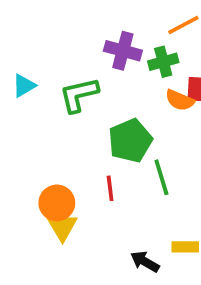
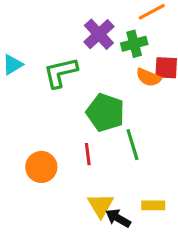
purple cross: (123, 51) -> (99, 34), turned 32
green pentagon: (130, 141) -> (105, 113), turned -30
yellow triangle: (62, 227) -> (101, 205), moved

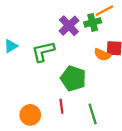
green cross: (134, 44) -> (93, 22), moved
green line: (133, 145) -> (93, 114), moved

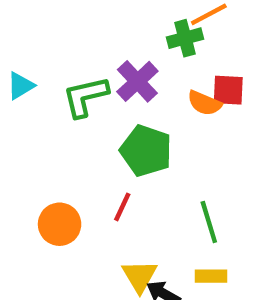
purple cross: (69, 26) -> (137, 81), moved
red line: (61, 106) -> (122, 207), turned 32
green line: (93, 114) -> (209, 222), moved

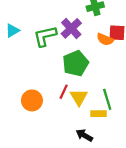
green pentagon: (146, 151) -> (76, 63), turned 30
yellow triangle: (140, 276) -> (79, 97), moved
yellow rectangle: (211, 276) -> (98, 114), moved

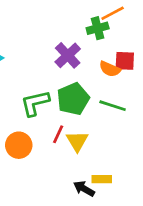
green L-shape: (45, 36) -> (35, 103), moved
green line: (107, 99) -> (113, 106), moved, turned -55
yellow rectangle: (98, 114) -> (102, 179), moved

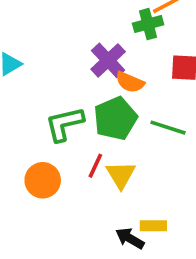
orange semicircle: (110, 69) -> (130, 82), moved

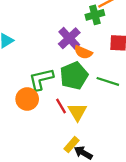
red line: (95, 166) -> (61, 106), turned -56
orange circle: (43, 180) -> (27, 99), moved
yellow rectangle: (153, 226) -> (72, 145), moved, turned -49

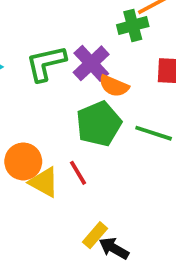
green L-shape: (41, 79) -> (46, 63), moved
yellow triangle: (77, 112) -> (44, 182), moved, turned -30

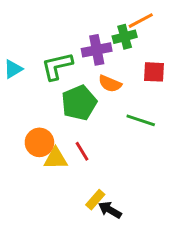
purple cross: (91, 63) -> (97, 50), moved, turned 32
green pentagon: (99, 124) -> (79, 103), moved
yellow triangle: (44, 182) -> (56, 159), turned -30

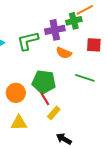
green pentagon: (79, 103) -> (44, 82), moved, turned 30
yellow triangle: (56, 159) -> (19, 123), moved
yellow rectangle: (95, 200) -> (54, 113), moved

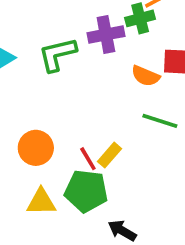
orange semicircle: (64, 53) -> (145, 76), moved
green pentagon: (44, 82) -> (86, 191), moved
yellow rectangle: (54, 113) -> (110, 155), moved

